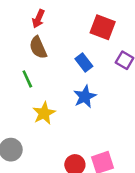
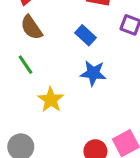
blue star: (85, 97) -> (93, 73), turned -30

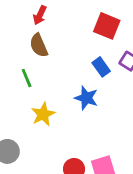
blue rectangle: (85, 35) -> (101, 67), moved

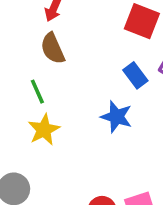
yellow star: (43, 114) -> (44, 130), moved

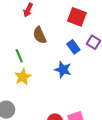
brown semicircle: (53, 48) -> (40, 35), moved

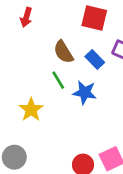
brown semicircle: (40, 35) -> (63, 52), moved
green line: (19, 56) -> (58, 80), moved

